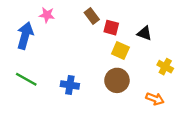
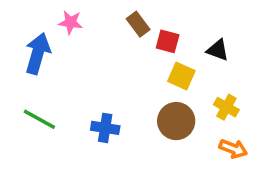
yellow cross: (165, 67) -> (226, 107), moved

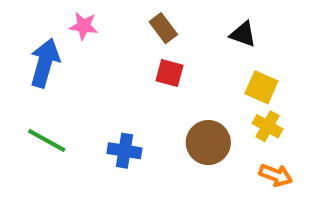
red square: (168, 41) -> (169, 73), moved
black triangle: (218, 50) -> (243, 34), moved
yellow square: (181, 76) -> (261, 87), moved

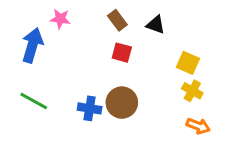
black triangle: (243, 34) -> (156, 25), moved
brown circle: (208, 143) -> (122, 103), moved

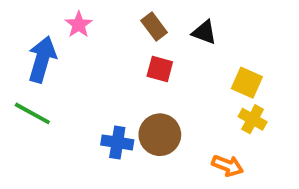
pink star: (60, 19) -> (79, 25), turned 30
green line: (34, 101) -> (32, 113), moved
orange arrow: (198, 126) -> (227, 166), moved

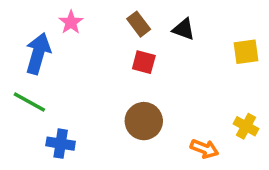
yellow square: (247, 83) -> (246, 52), moved, turned -32
yellow cross: (253, 119) -> (246, 126), moved
blue cross: (117, 142) -> (61, 144), moved

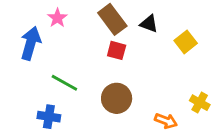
brown rectangle: (139, 24) -> (112, 19), size x1.5
yellow square: (246, 52) -> (186, 42), moved, turned -30
green line: (29, 102) -> (64, 83), moved

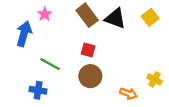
black triangle: (149, 24) -> (115, 18), size x1.5
yellow square: (186, 42) -> (150, 17), moved
red square: (117, 50) -> (88, 50), moved

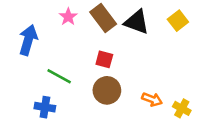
pink star: (45, 14) -> (68, 17), moved
yellow cross: (155, 79) -> (182, 108), moved
orange arrow: (128, 94) -> (152, 99), moved

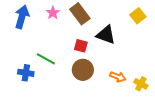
black triangle: (137, 22) -> (106, 35), moved
blue arrow: (28, 40) -> (22, 17), moved
blue cross: (45, 107) -> (26, 73), moved

